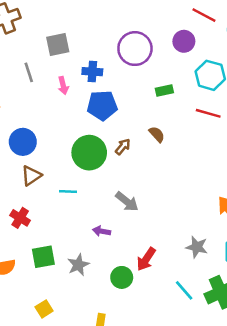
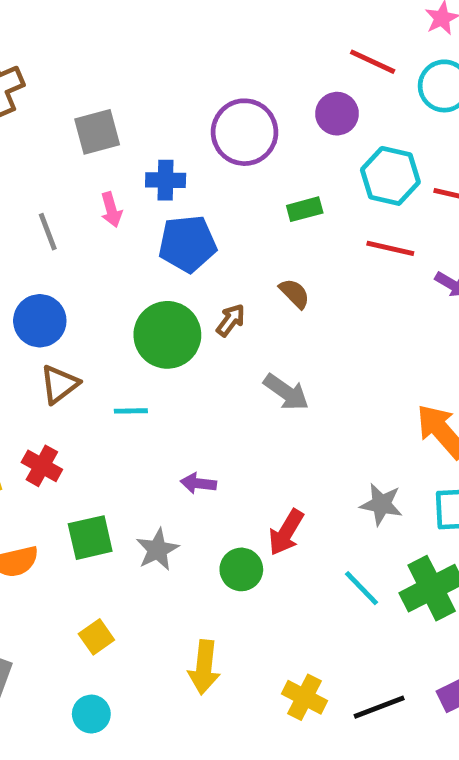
gray line: (29, 72) -> (48, 232), moved
gray arrow: (127, 202) -> (286, 392), moved

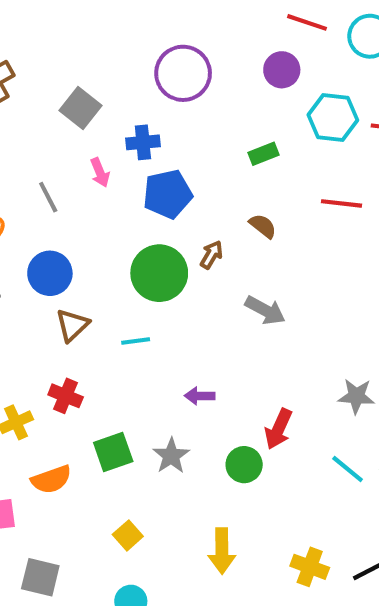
gray square: (97, 132) -> (80, 108), turned -30
purple circle: (245, 132) -> (183, 73), moved
red line: (390, 248) -> (342, 203), moved

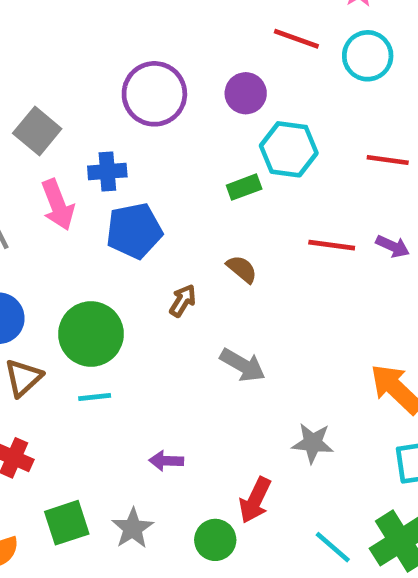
purple circle: (282, 70) -> (246, 93), moved
cyan hexagon: (333, 117) -> (289, 149), moved
pink arrow: (100, 172) -> (58, 205), size x1.5
green circle: (159, 273) -> (91, 334), moved
gray star: (356, 396) -> (313, 443), moved

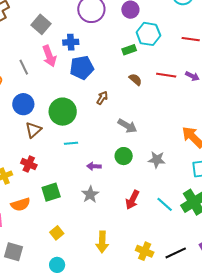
brown semicircle: (242, 269) -> (135, 79), moved
cyan line: (95, 397) -> (71, 143), moved
red arrow: (255, 500) -> (132, 200), moved
gray star: (133, 528) -> (90, 194), moved
green circle: (215, 540) -> (124, 156), moved

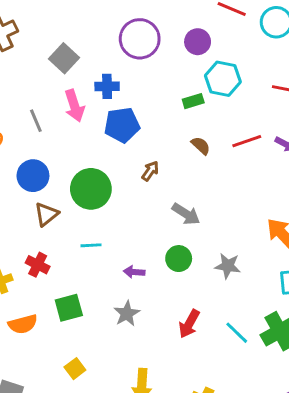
red line: (166, 75) -> (247, 141), turned -30
cyan line: (71, 143) -> (91, 245), moved

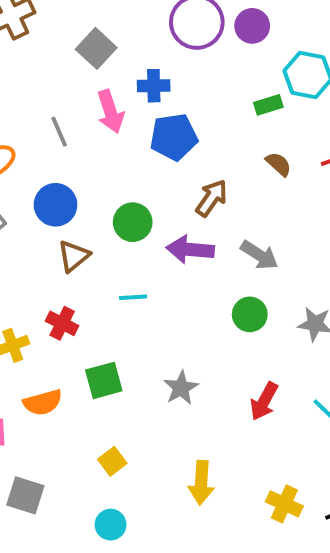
purple circle: (198, 42) -> (252, 26), moved
brown arrow: (150, 171) -> (212, 198), size x1.4
green circle: (91, 189) -> (133, 222), size x0.7
purple arrow: (134, 272) -> (190, 250), moved, size x1.6

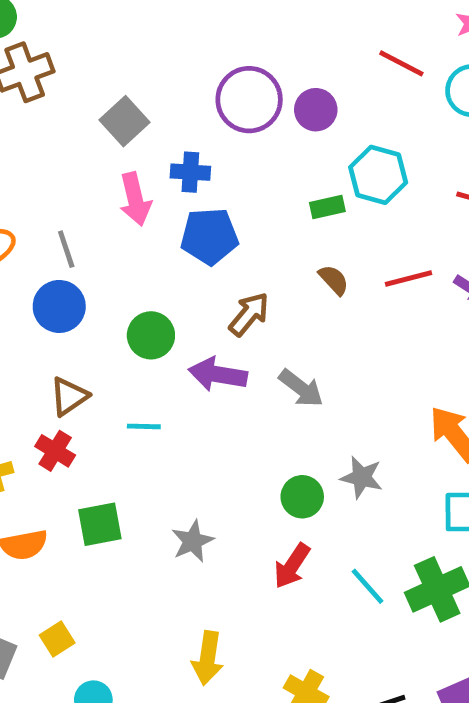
gray line: (59, 132) -> (66, 249), moved
brown triangle: (74, 256) -> (69, 396), moved
green circle: (250, 314) -> (302, 497), moved
yellow square: (112, 461) -> (57, 639), moved

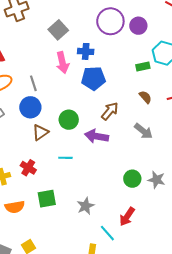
gray arrow: (301, 388) -> (143, 131), moved
brown triangle: (69, 396) -> (40, 132), moved
green circle: (302, 497) -> (132, 179), moved
cyan line: (367, 586) -> (107, 233), moved

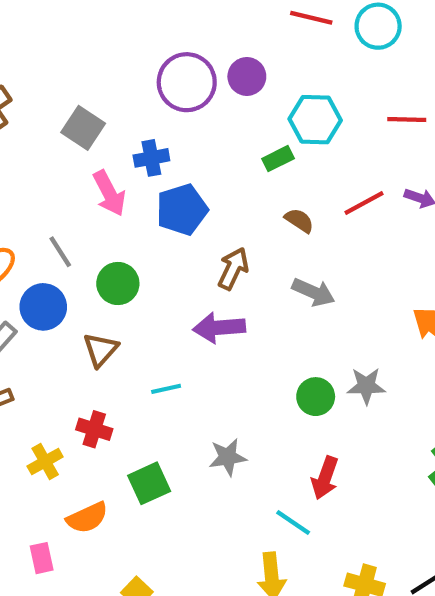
blue circle: (30, 107) -> (43, 307), moved
green circle: (69, 120) -> (118, 283), moved
gray star: (86, 206) -> (228, 457), moved, turned 30

